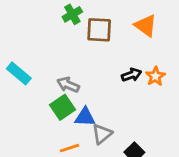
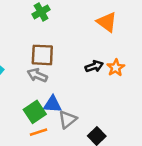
brown square: (99, 30) -> (42, 55), moved
green square: (62, 107) -> (35, 112), moved

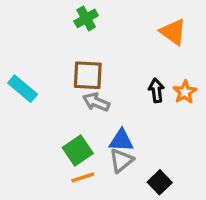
black arrow: (94, 66) -> (156, 90), turned -78
gray arrow: (37, 75) -> (96, 102), moved
blue triangle: (52, 104) -> (121, 141), moved

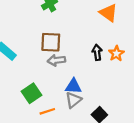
gray arrow: (96, 102) -> (56, 60), turned -30
green square: (78, 151) -> (31, 93), moved

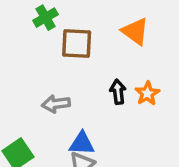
brown square: (51, 42) -> (77, 43), moved

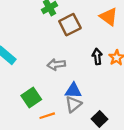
brown square: (77, 43) -> (70, 25), turned -30

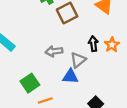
gray triangle: (73, 104) -> (78, 60), moved

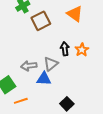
gray arrow: (54, 51) -> (29, 66), moved

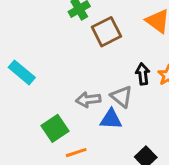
gray triangle: (51, 64) -> (122, 97), turned -42

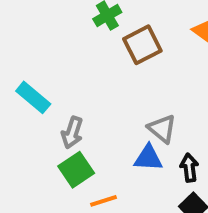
black arrow: (143, 74) -> (189, 168), moved
gray arrow: (88, 100) -> (72, 133), moved, turned -65

